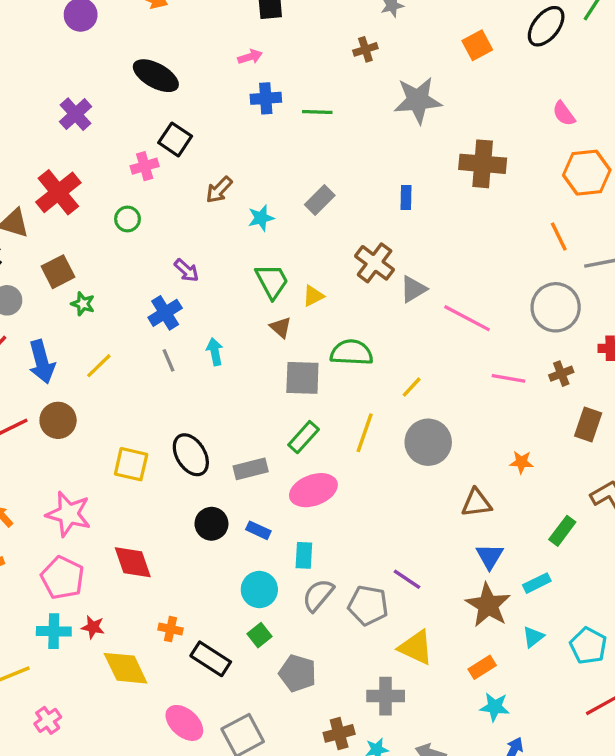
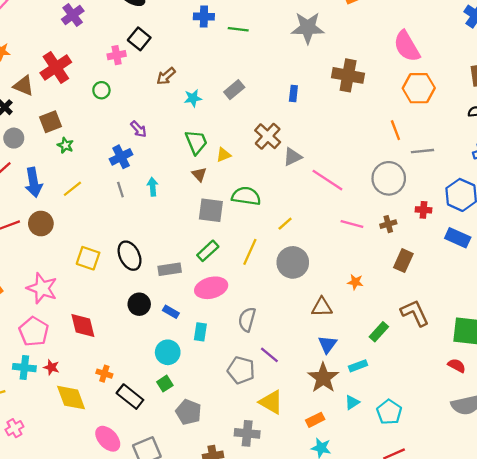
pink semicircle: (564, 114) -> (407, 46), size x1.8
gray semicircle: (318, 595) -> (247, 319), moved, turned -30

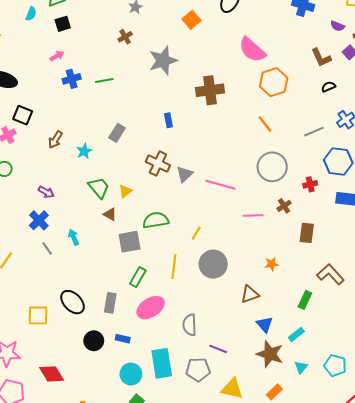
gray line: (423, 151) -> (314, 132), moved
gray rectangle: (170, 269) -> (110, 303), turned -54
cyan rectangle: (200, 332) -> (162, 363), moved, size x1.8

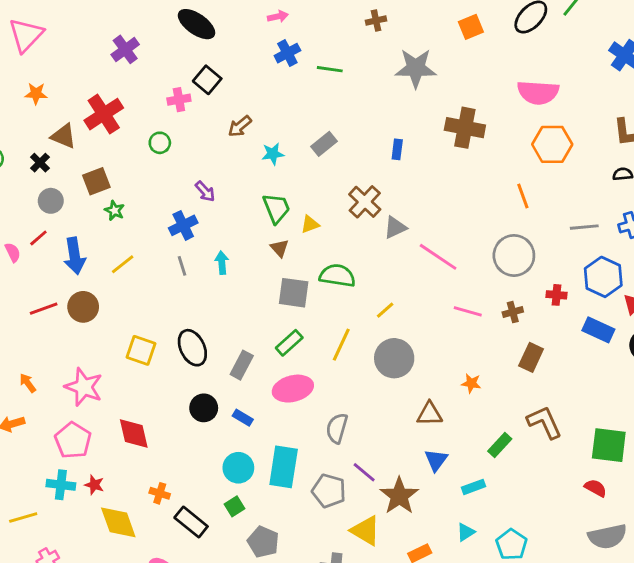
pink semicircle: (252, 50) -> (538, 92), turned -56
blue cross: (72, 79) -> (287, 53), turned -30
brown star: (270, 354) -> (399, 496), moved

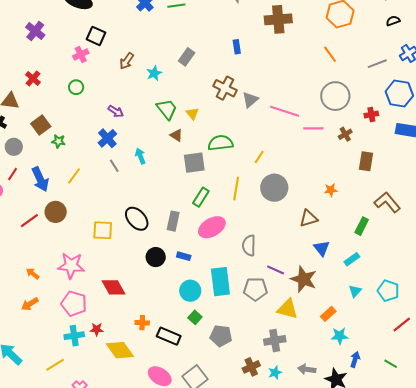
red cross: (104, 114) -> (33, 79), size x0.6
yellow triangle: (310, 224) -> (192, 114), turned -32
pink line: (468, 311) -> (313, 128), moved

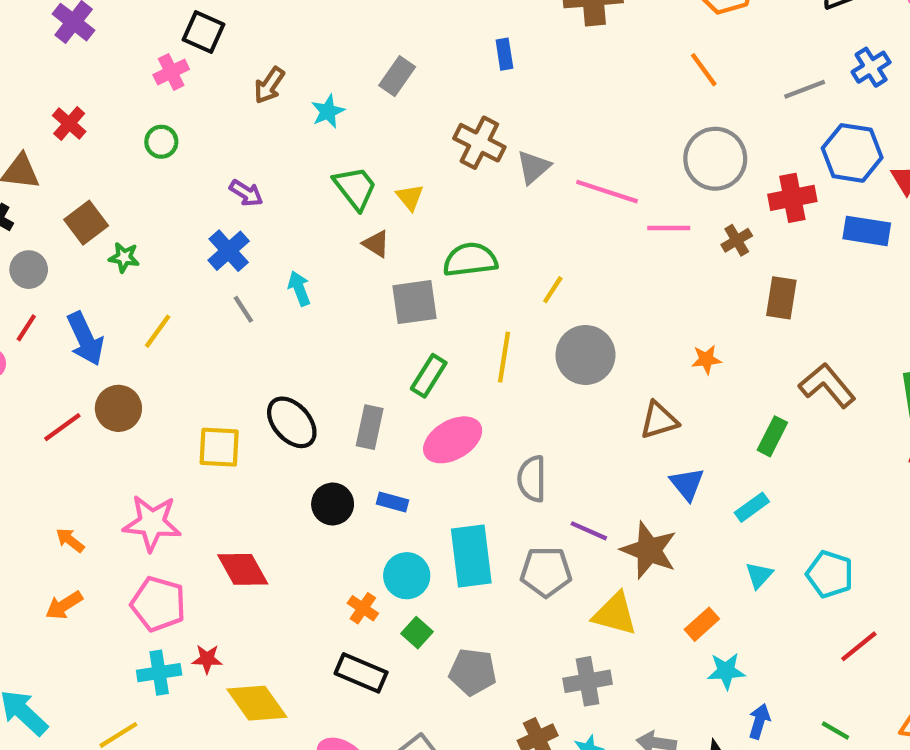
red cross: (371, 114) -> (792, 198), size x1.5
orange cross: (142, 323) -> (363, 608), moved, turned 32

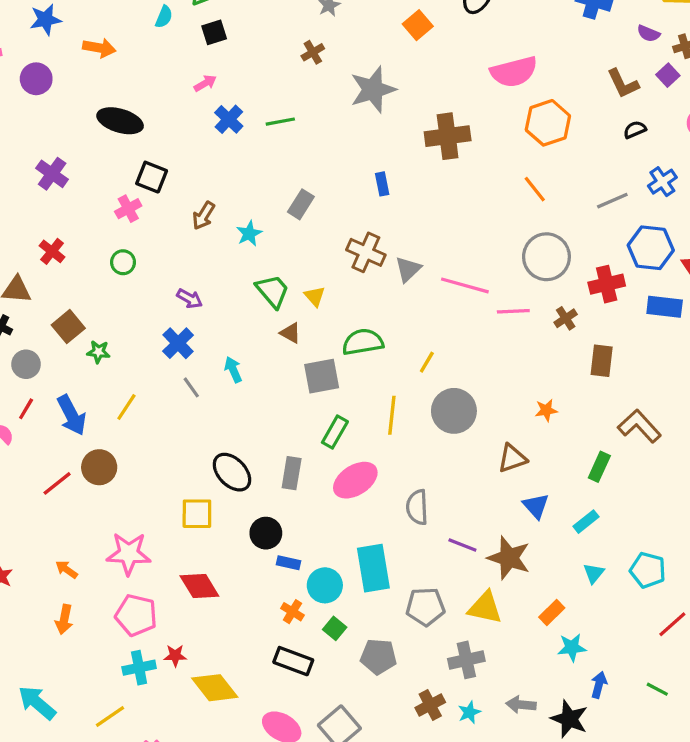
yellow square: (219, 447) -> (197, 514), moved
blue rectangle: (393, 502) -> (288, 563), moved
gray pentagon: (546, 572) -> (425, 607), moved
orange arrow: (64, 605) -> (64, 619), turned -44

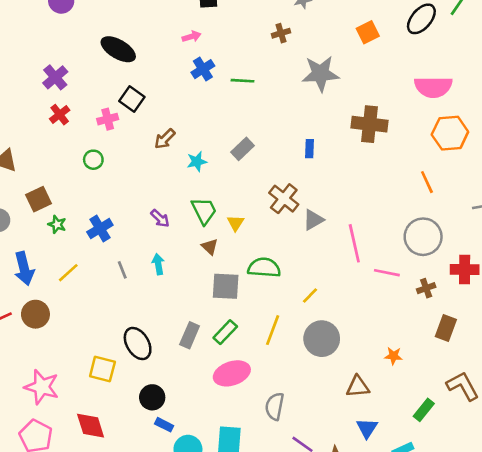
red cross: (52, 251) -> (60, 115), moved
pink line: (465, 285) -> (354, 243), turned 48
purple arrow: (190, 299) -> (160, 218), moved
blue cross: (178, 343) -> (100, 228), moved
gray rectangle: (292, 473) -> (190, 335), moved

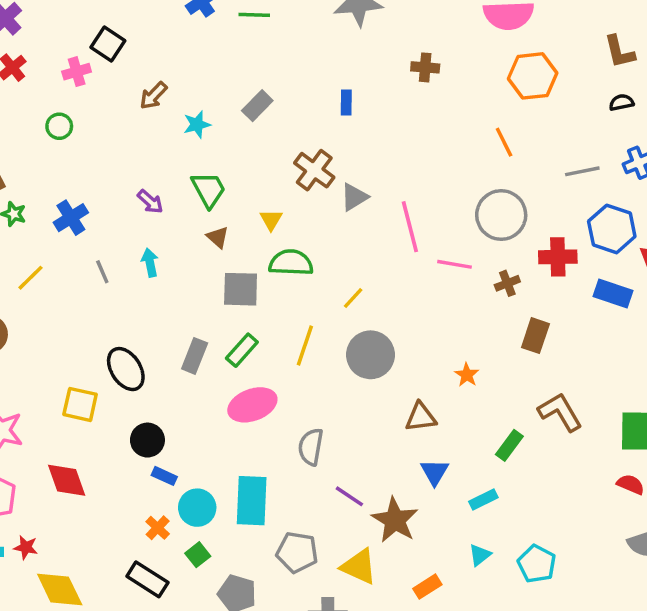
brown cross: (369, 124) -> (425, 67), size x0.6
yellow triangle: (236, 223) -> (271, 220), moved
orange star: (393, 356) -> (467, 375), turned 30

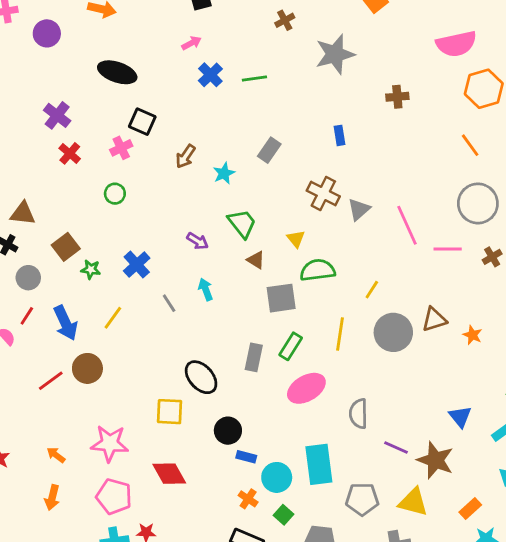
brown triangle: (421, 417) -> (434, 319), moved

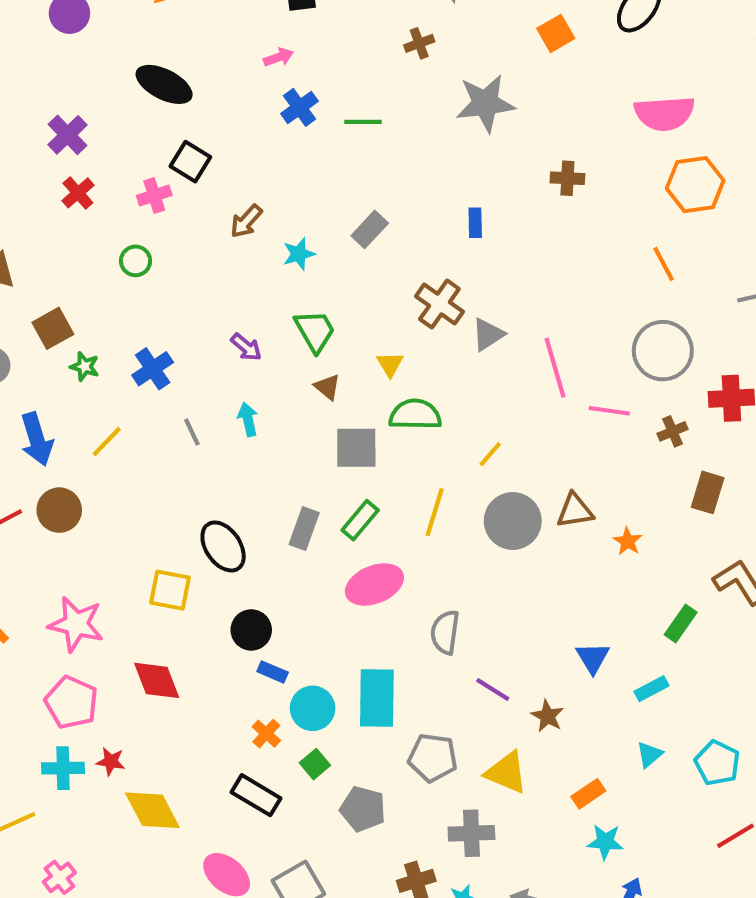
brown star: (435, 460) -> (548, 716), size x0.6

